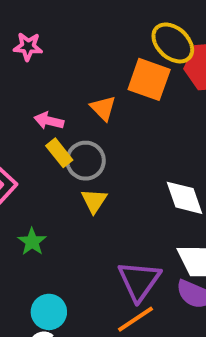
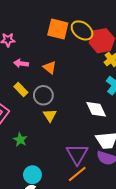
orange square: (149, 79) -> (58, 29), moved
pink arrow: (49, 121) -> (21, 63), moved
yellow rectangle: (59, 153) -> (21, 89), moved

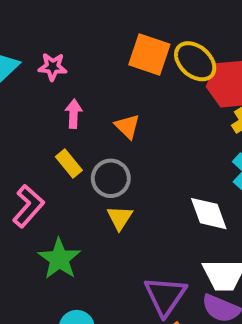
pink arrow: (21, 63) -> (74, 114), turned 80
green star: (20, 140) -> (59, 259), size x1.5

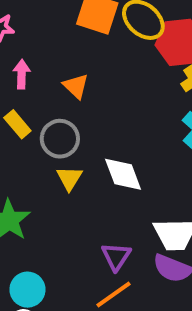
white diamond: (209, 214) -> (123, 174), moved
purple triangle: (165, 296) -> (116, 256), size x0.7

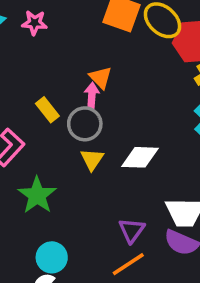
pink arrow: (22, 74) -> (92, 95), moved
white diamond: (123, 174) -> (140, 157), turned -69

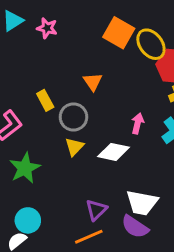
pink arrow: (92, 95) -> (138, 123), moved

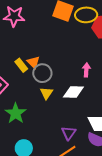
pink star: (47, 28) -> (14, 16), size x1.5
yellow ellipse: (151, 44) -> (86, 15), turned -45
orange triangle: (93, 82) -> (33, 62), moved

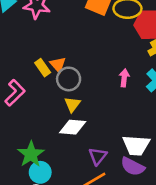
white diamond: (73, 92) -> (73, 127), moved
green star: (16, 113) -> (31, 154), moved

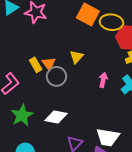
yellow triangle: (72, 104) -> (76, 57), moved
green star: (31, 154) -> (22, 115), moved

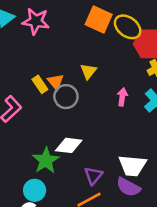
yellow ellipse: (111, 22) -> (128, 27), turned 35
green star: (22, 115) -> (46, 160), moved

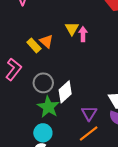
gray circle: (66, 97) -> (43, 83), moved
pink arrow: (122, 97) -> (83, 34), moved
white diamond: (69, 145) -> (65, 92), turned -40

